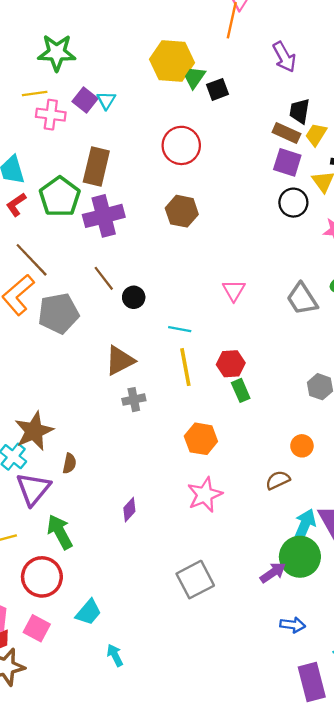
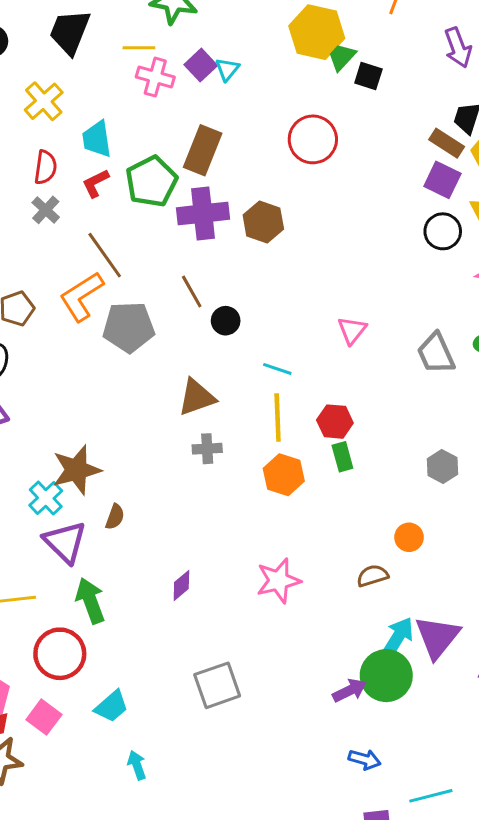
black square: (217, 89) -> (368, 76), turned 30
brown hexagon: (182, 211) -> (263, 222), moved
orange hexagon: (201, 439) -> (284, 475), moved
purple triangle: (33, 489) -> (65, 542), turned -33
gray square: (195, 580) -> (217, 685), moved

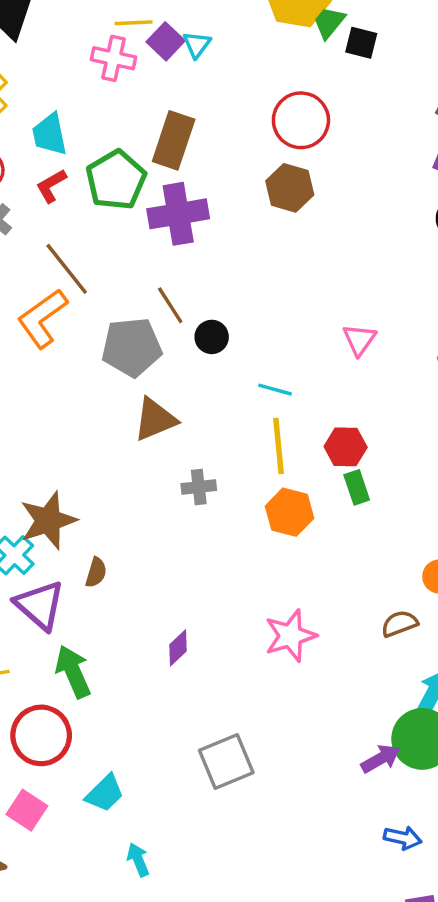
yellow line: (139, 48) -> (134, 23), moved
brown hexagon: (263, 222) -> (290, 188), moved
gray pentagon: (129, 327) -> (132, 347), moved
brown triangle: (197, 397) -> (155, 419), moved

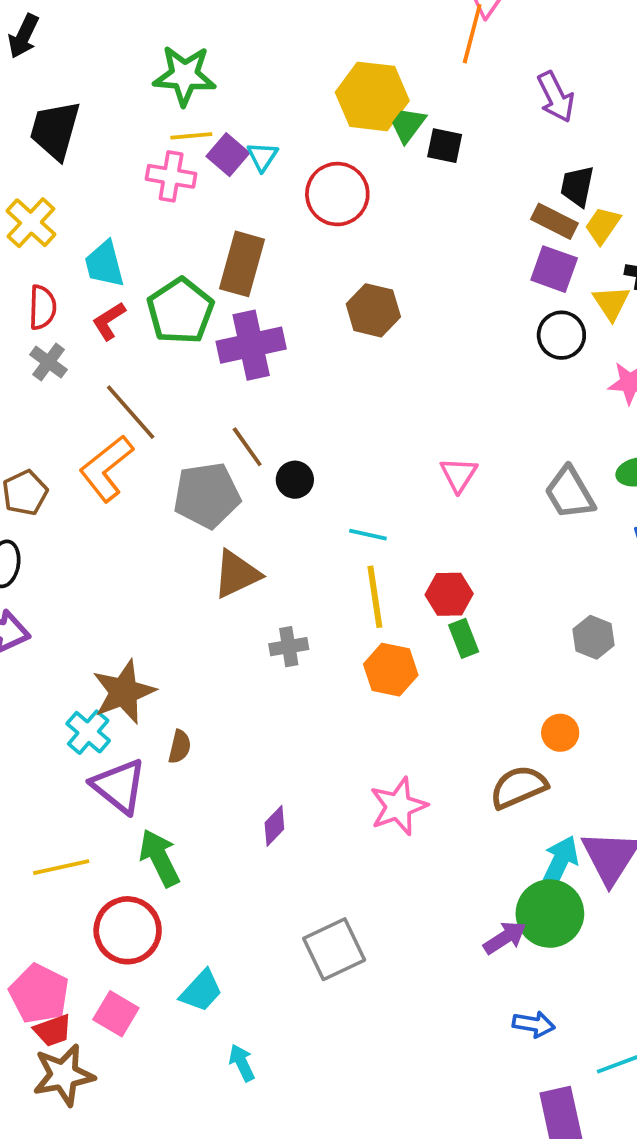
red circle: (301, 120) -> (337, 194), moved
brown semicircle: (400, 624) -> (519, 787), size x1.4

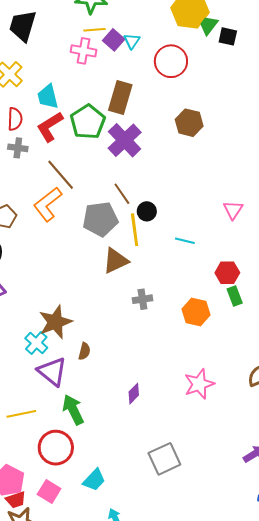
red L-shape: (109, 321) -> (50, 127), size x1.5
purple cross: (251, 345) -> (125, 140), turned -32
gray cross: (49, 362) -> (18, 148), turned -30
yellow line: (375, 597) -> (135, 230), moved

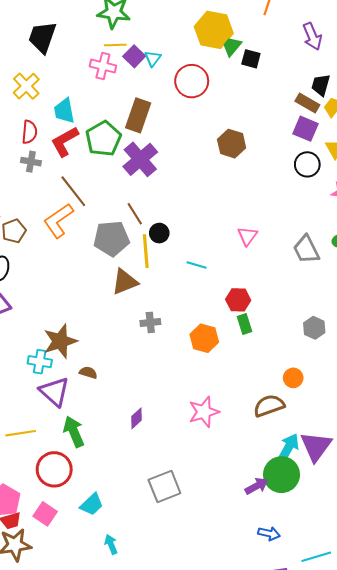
brown hexagon: (189, 123) -> (232, 144), moved
cyan cross: (36, 343) -> (40, 362), turned -35
brown semicircle: (84, 351) -> (88, 373), turned -90

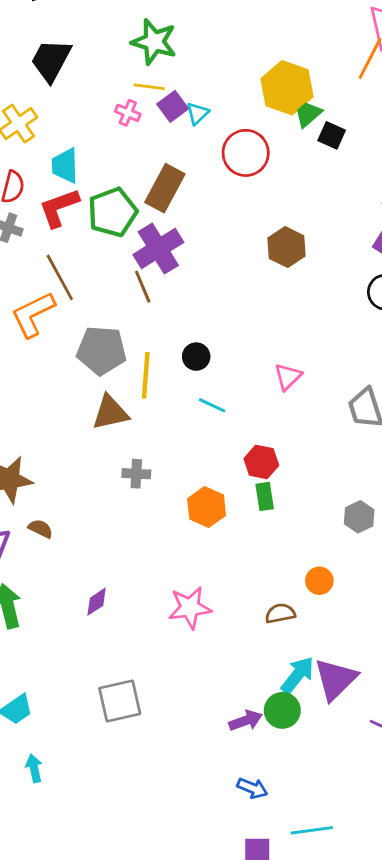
pink cross: (103, 66) -> (128, 113), size x0.7
brown line: (135, 214) -> (143, 287), moved
black circle: (159, 233) -> (196, 357), moved
brown semicircle: (269, 406) -> (280, 613), size x0.7
green circle: (282, 475) -> (282, 710), size x0.7

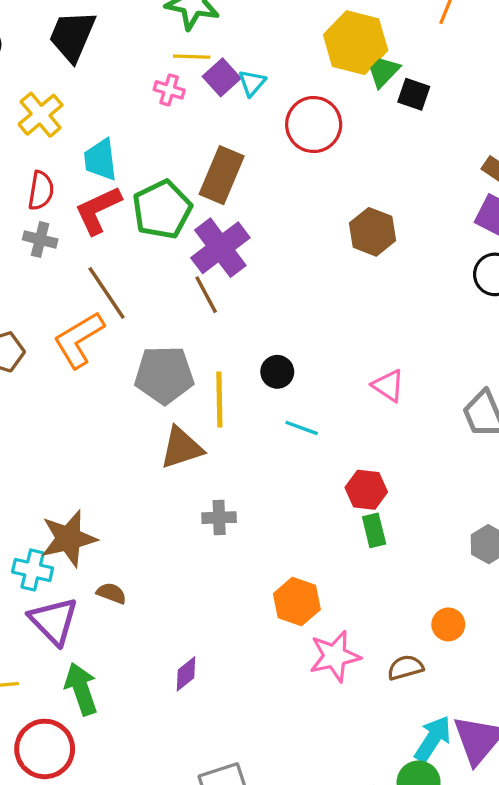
pink triangle: (288, 377) -> (388, 386), turned -36
orange hexagon: (207, 507) -> (297, 602), moved
pink star: (190, 608) -> (335, 656), moved

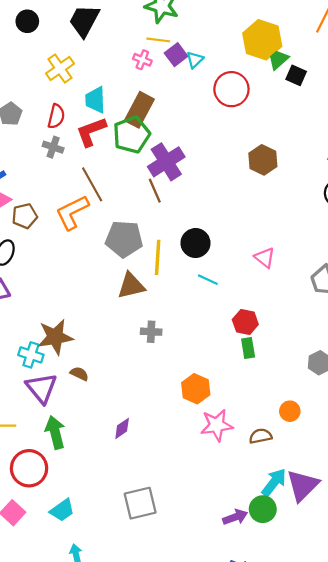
brown rectangle: (222, 175) -> (139, 110), moved
black circle: (277, 372) -> (195, 243), size x1.4

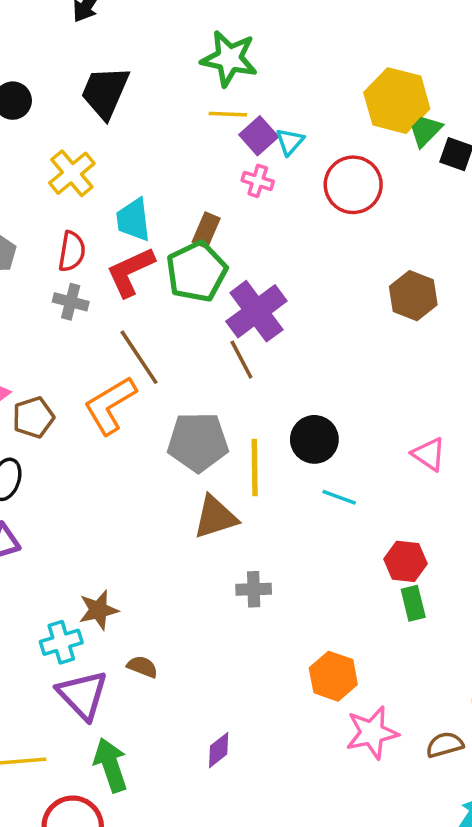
pink cross: (142, 60) -> (258, 181), moved
brown rectangle: (139, 110) -> (206, 230), size x0.6
brown star: (55, 337) -> (98, 610), size x0.7
cyan cross: (31, 355) -> (61, 642), turned -30

